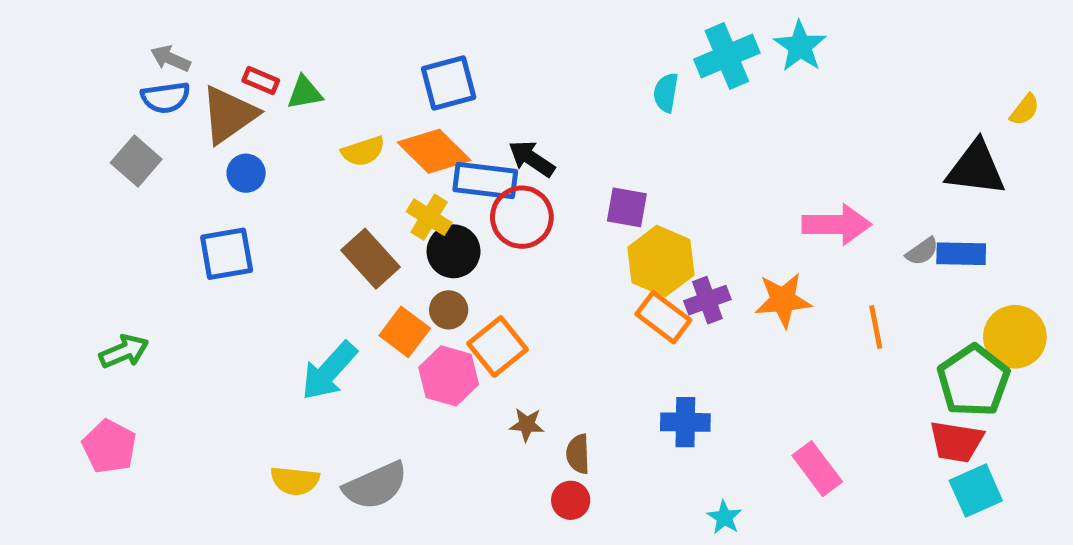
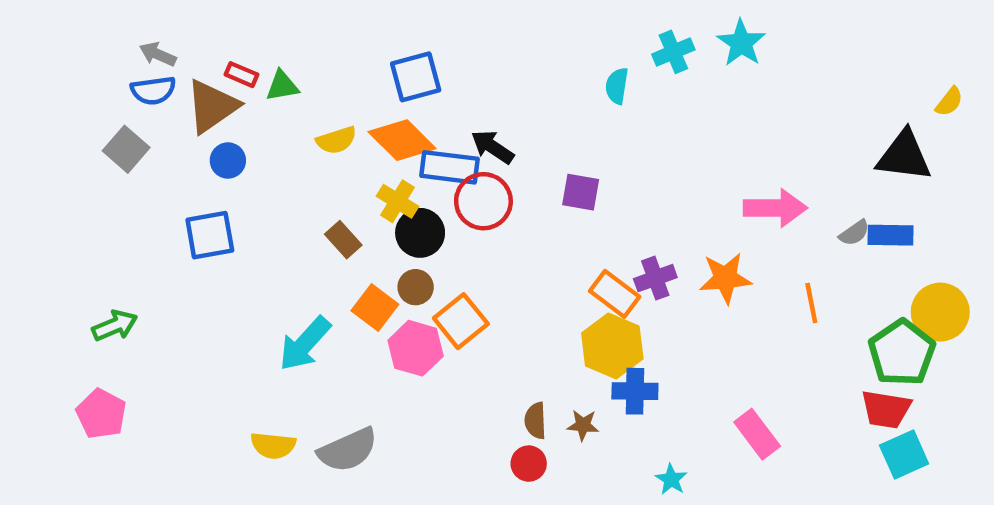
cyan cross: (727, 56) -> (673, 52), size x0.7
brown rectangle: (371, 259) -> (343, 240), size x0.7
yellow hexagon: (661, 261) -> (612, 346), moved
brown star: (527, 425) -> (583, 425), moved

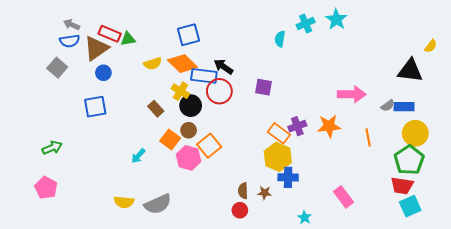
red rectangle: (241, 75) -> (110, 34), size x1.5
yellow circle: (940, 312) -> (415, 133), moved
cyan arrow: (305, 344) -> (138, 156), size x0.6

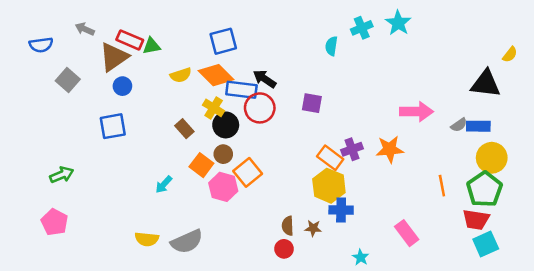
blue semicircle: (70, 41) -> (41, 45), moved
orange line: (368, 137) -> (442, 186), moved

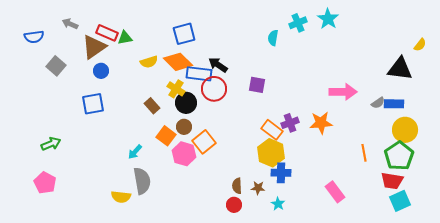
gray semicircle: (187, 242) -> (142, 181), moved, turned -76
cyan star: (361, 257) -> (278, 204), moved

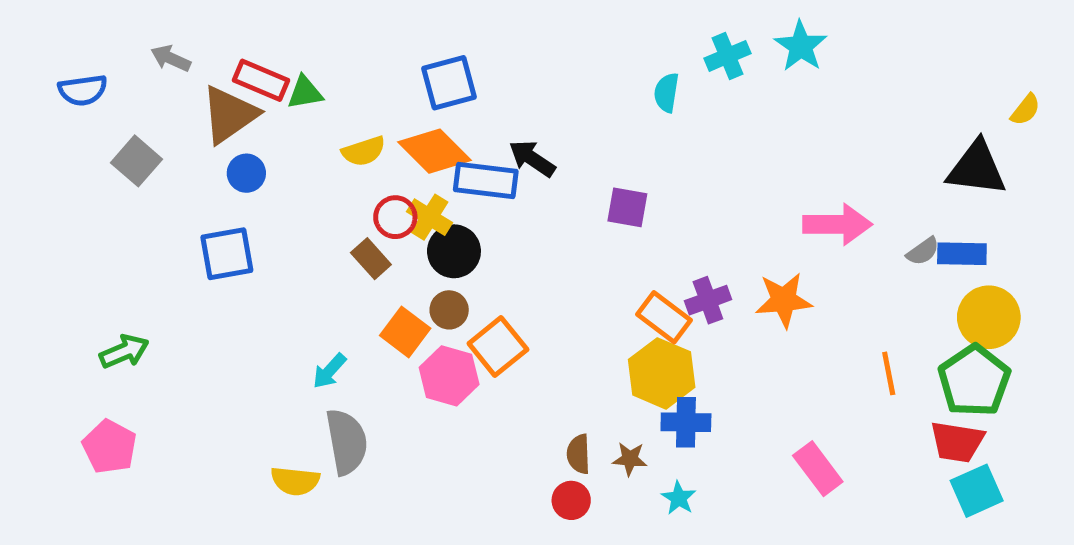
red circle: (214, 89) -> (395, 217), moved, size x0.7

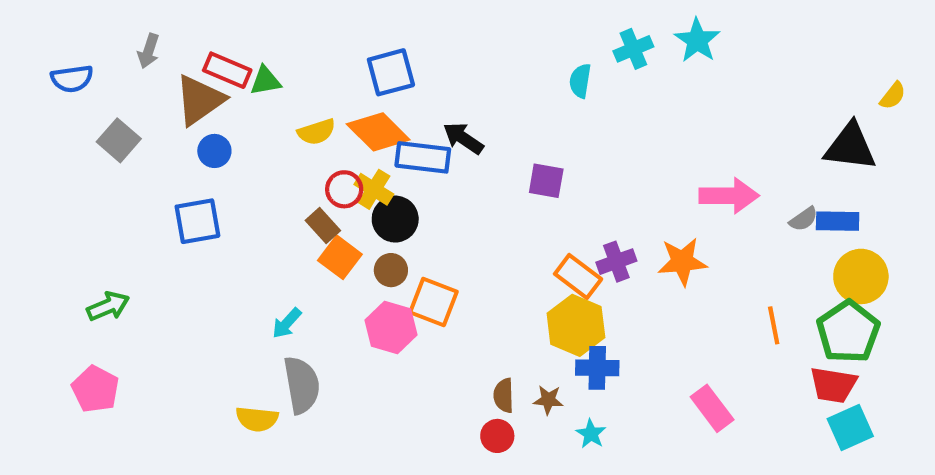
gray arrow: (171, 58) -> (149, 51), turned -96
orange square: (405, 332) -> (340, 257), moved
orange square: (498, 347) -> (433, 302), turned -30

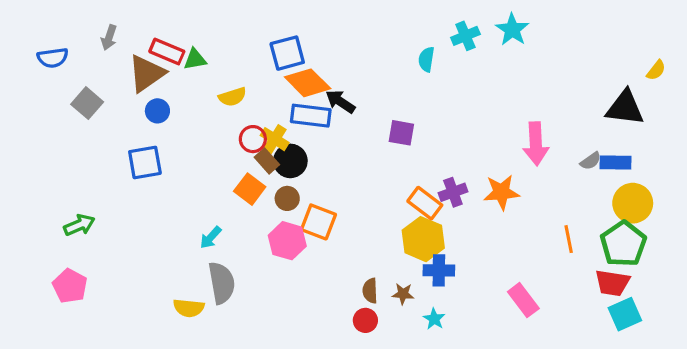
orange diamond: (378, 132) -> (308, 83), moved
pink arrow: (729, 196) -> (536, 144), turned 87
brown rectangle: (323, 225) -> (267, 161), moved

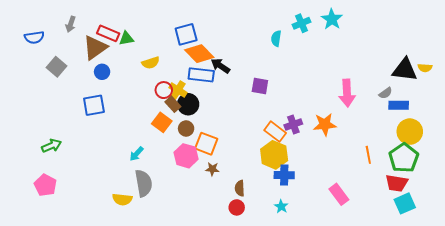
yellow semicircle: (656, 70) -> (425, 68), moved, turned 56
gray semicircle: (591, 161) -> (385, 93), moved
brown star: (403, 294) -> (212, 169), moved

